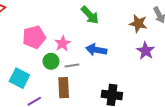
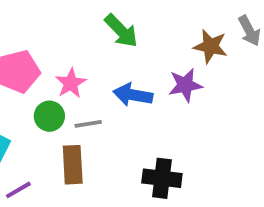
purple star: (146, 51) -> (185, 85), moved, turned 30

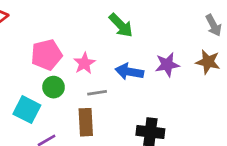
brown star: (211, 46) -> (208, 62), moved
green circle: (49, 116) -> (54, 87), moved

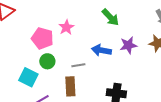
green arrow: (121, 25) -> (110, 17), moved
pink pentagon: (47, 55) -> (42, 38), turned 30
pink star: (84, 63) -> (66, 27), moved

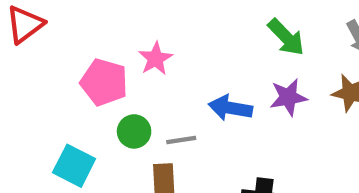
green arrow: (110, 17) -> (286, 37), moved
green circle: (47, 61) -> (134, 131), moved

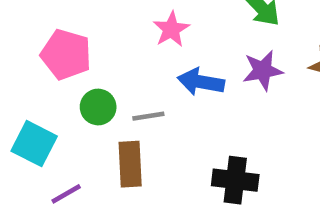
pink star: (155, 59) -> (171, 29), moved

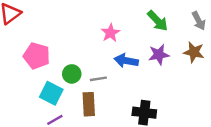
pink pentagon: (66, 54) -> (37, 56), moved
cyan square: (34, 144) -> (51, 93), moved

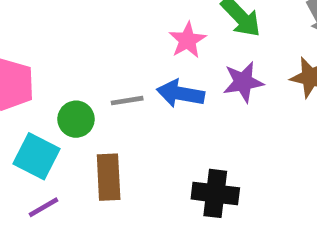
pink star: (110, 33) -> (187, 40), moved
gray line: (98, 79) -> (127, 101), moved

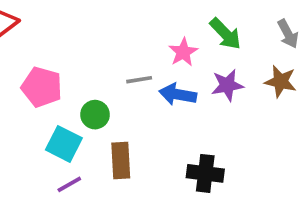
gray line: (127, 101) -> (139, 80), moved

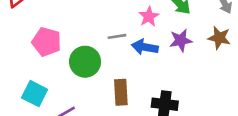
green circle: (95, 115) -> (85, 62), size x1.5
cyan square: (64, 144) -> (35, 94), moved
brown rectangle: (121, 161) -> (121, 92), moved

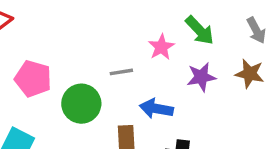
blue arrow: (145, 47) -> (156, 109), moved

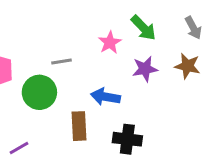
gray line: (121, 72) -> (61, 62), moved

